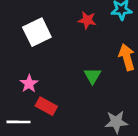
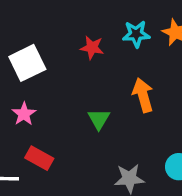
pink star: (29, 84) -> (24, 114), moved

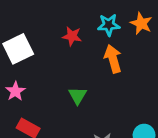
orange arrow: (143, 95) -> (113, 59), moved

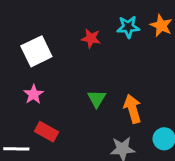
orange arrow: (113, 59) -> (133, 109), moved

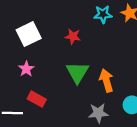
red star: (91, 38) -> (73, 36), moved
green triangle: (97, 99) -> (77, 72), size x1.5

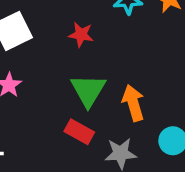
red rectangle: (37, 99) -> (79, 132), moved

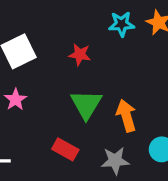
red rectangle: (79, 132) -> (65, 149), moved

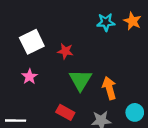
red star: (80, 55) -> (65, 51), moved

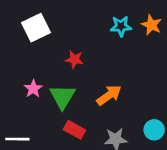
white square: (32, 42) -> (36, 28), moved
green triangle: (80, 80) -> (62, 97), moved
orange arrow: (109, 88) -> (109, 95), moved, turned 70

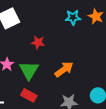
red rectangle: (74, 130) -> (29, 95), moved

